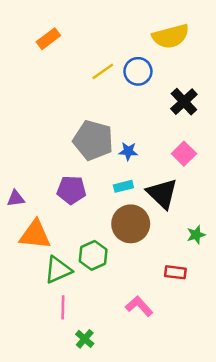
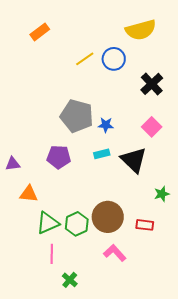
brown circle: (131, 224) -> (108, 217), moved
orange triangle: (35, 235) -> (29, 194), size x0.7
green hexagon: (93, 255) -> (77, 224), moved

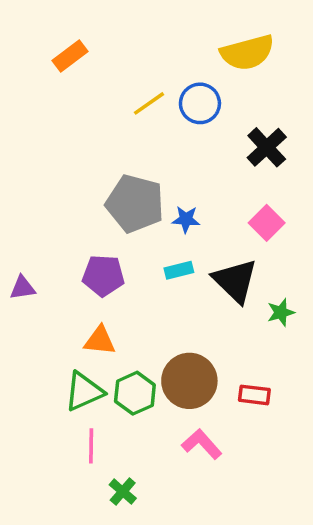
orange triangle: (29, 194) -> (100, 340), moved
green star: (162, 194) -> (281, 312), moved

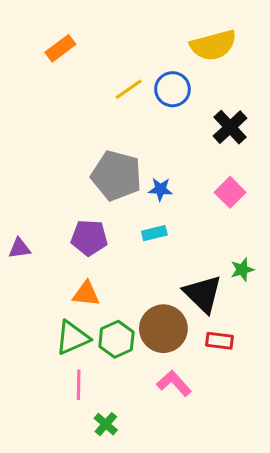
black triangle: (235, 281) -> (203, 294), moved

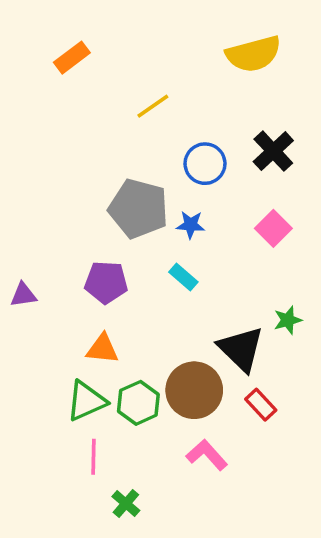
blue circle: (172, 89) -> (205, 164), moved
cyan rectangle: (154, 233) -> (183, 277), turned 55
red rectangle: (219, 341) -> (261, 405), turned 40

